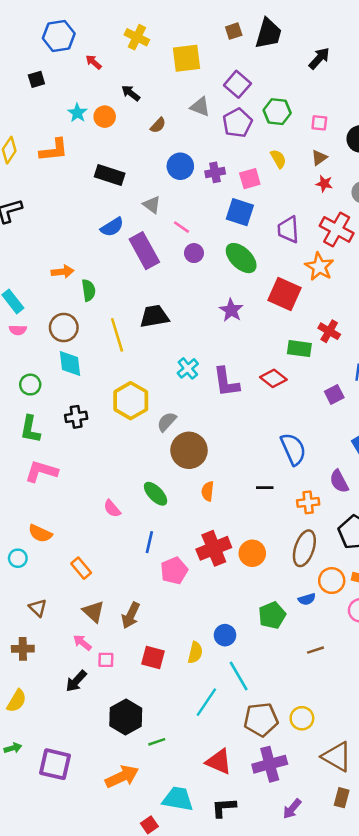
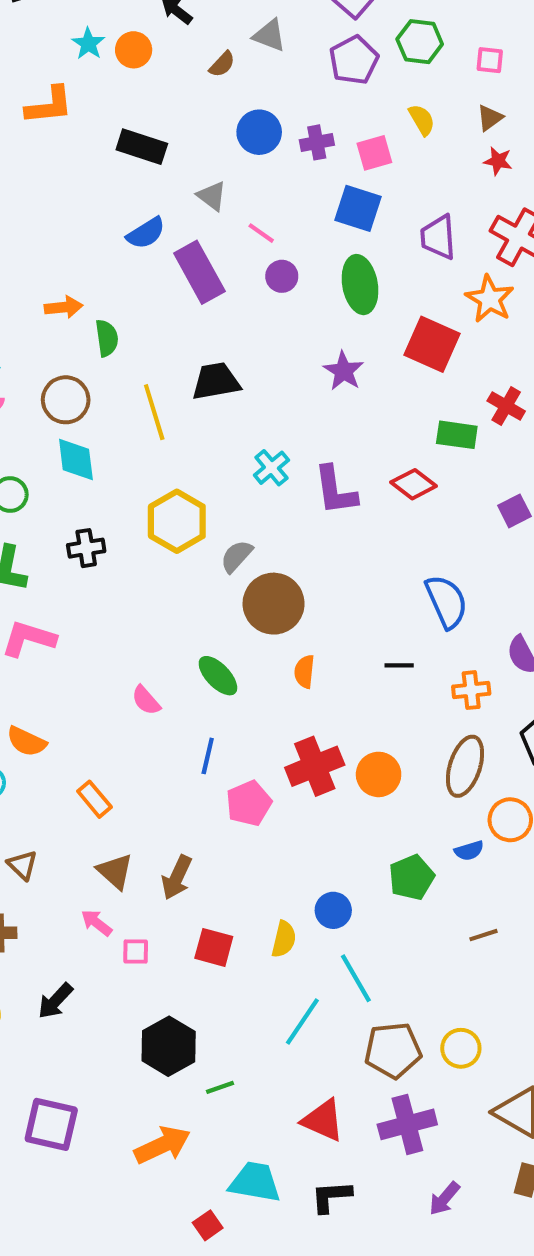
gray triangle: (200, 107) -> (269, 35), moved
green ellipse: (241, 258) -> (360, 285), turned 36
black arrow: (76, 681) -> (55, 1001), moved

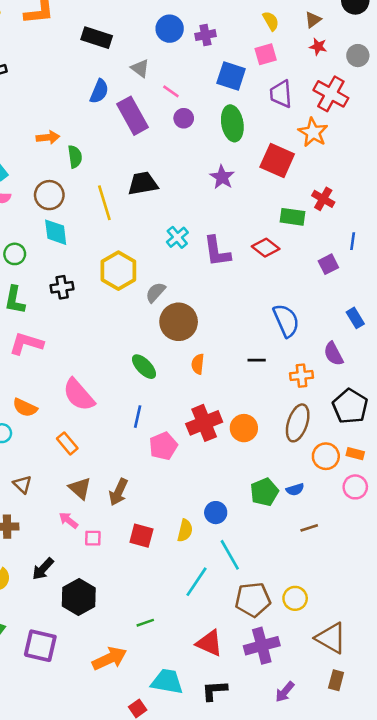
pink square: (374, 153) -> (266, 54), moved
blue semicircle: (146, 233) -> (99, 91), turned -35
pink semicircle: (146, 700) -> (79, 395), moved, size x1.8
blue semicircle: (469, 851) -> (295, 490), moved
black hexagon: (169, 1046) -> (79, 597), moved

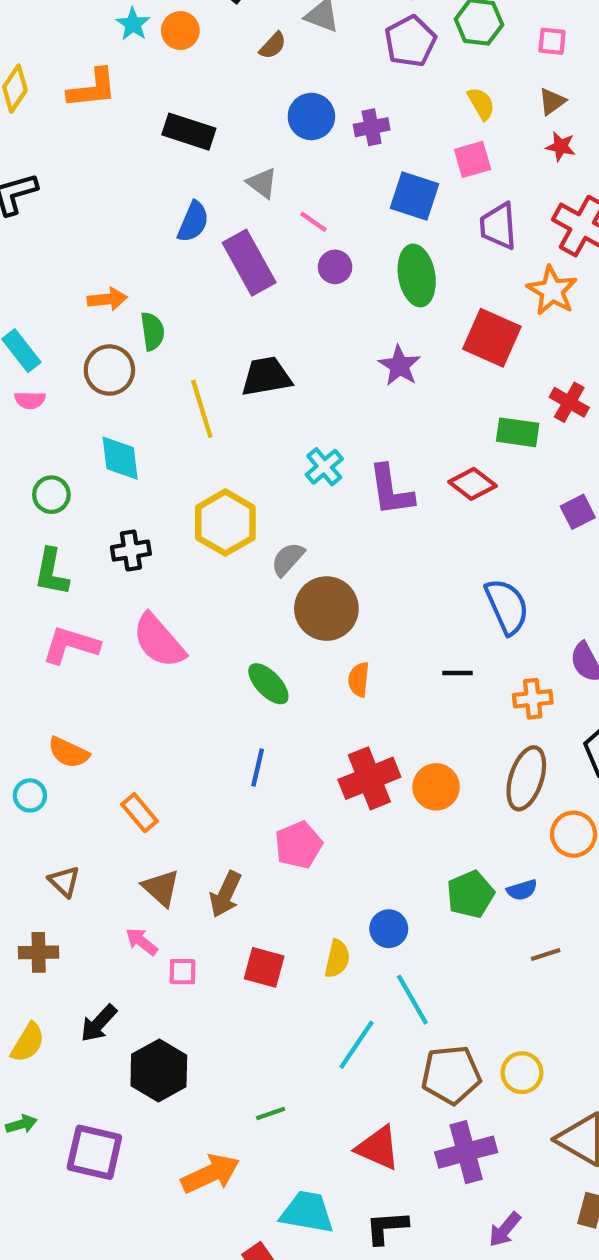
brown circle: (49, 195) -> (109, 370), moved
pink semicircle: (79, 395) -> (159, 641), moved
pink pentagon: (163, 446) -> (299, 845), moved

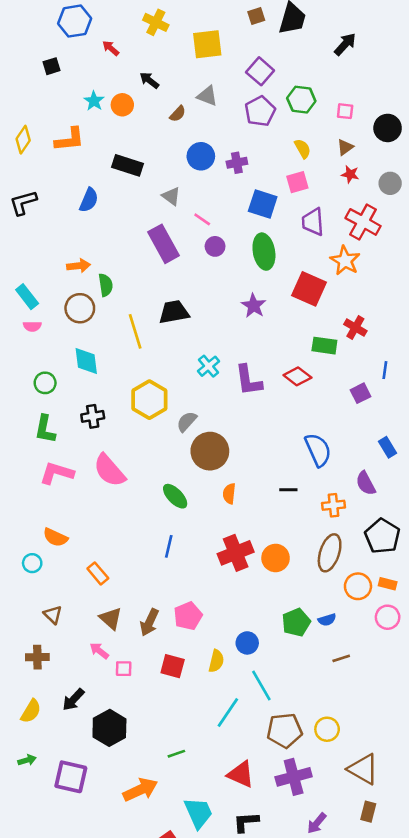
blue semicircle: (193, 222) -> (89, 200), moved
pink pentagon: (299, 845) -> (188, 616), moved
cyan trapezoid: (307, 1212) -> (198, 813), turned 56

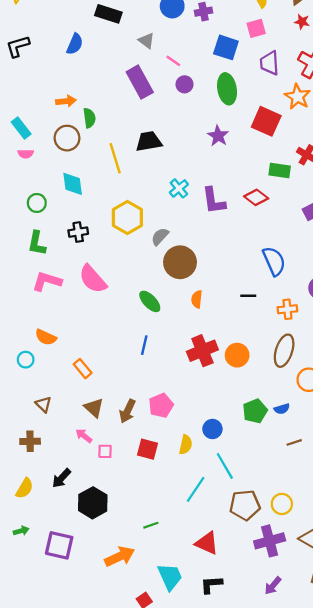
purple cross: (294, 777) -> (270, 541), moved

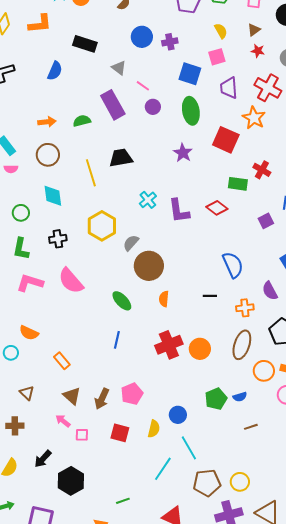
green semicircle: (89, 118) -> (82, 121), moved, turned -96

